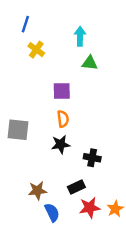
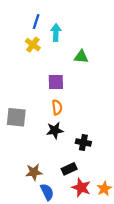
blue line: (25, 24) -> (36, 22), moved
cyan arrow: (80, 36) -> (56, 33), moved
red star: (90, 208) -> (81, 188), turned 30

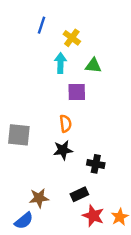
cyan arrow: (56, 33) -> (60, 63), moved
yellow cross: (33, 45) -> (72, 38), moved
purple square: (56, 82) -> (77, 92), moved
blue semicircle: (47, 192) -> (24, 221), moved, turned 77

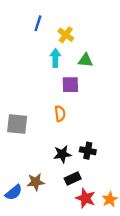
black star: (63, 150) -> (62, 154), moved
blue semicircle: (24, 221) -> (14, 192), moved

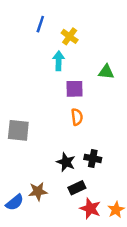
green triangle: (85, 60) -> (106, 72), moved
orange semicircle: (60, 114) -> (77, 117), moved
black star: (62, 154) -> (66, 162), turned 30

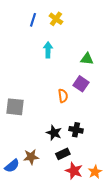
yellow cross: (70, 36) -> (56, 19), moved
purple square: (74, 89) -> (81, 84), moved, turned 35

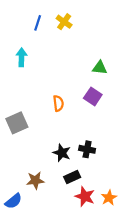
cyan arrow: (48, 50) -> (22, 57), moved
orange semicircle: (63, 96) -> (58, 103), moved
gray square: (15, 107) -> (17, 123), turned -30
blue semicircle: (12, 166) -> (13, 201), moved

